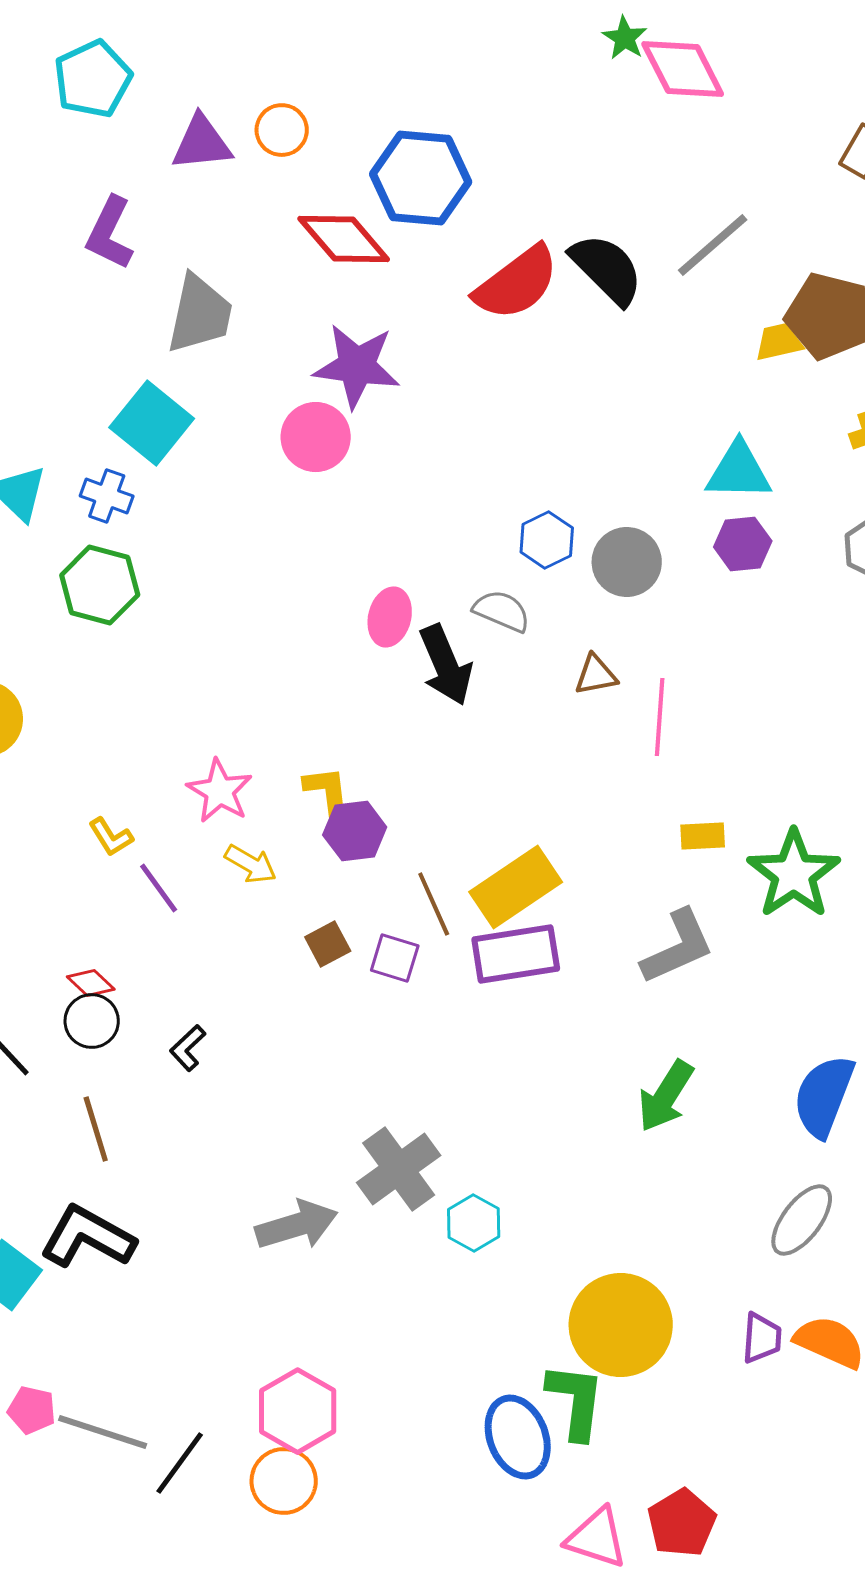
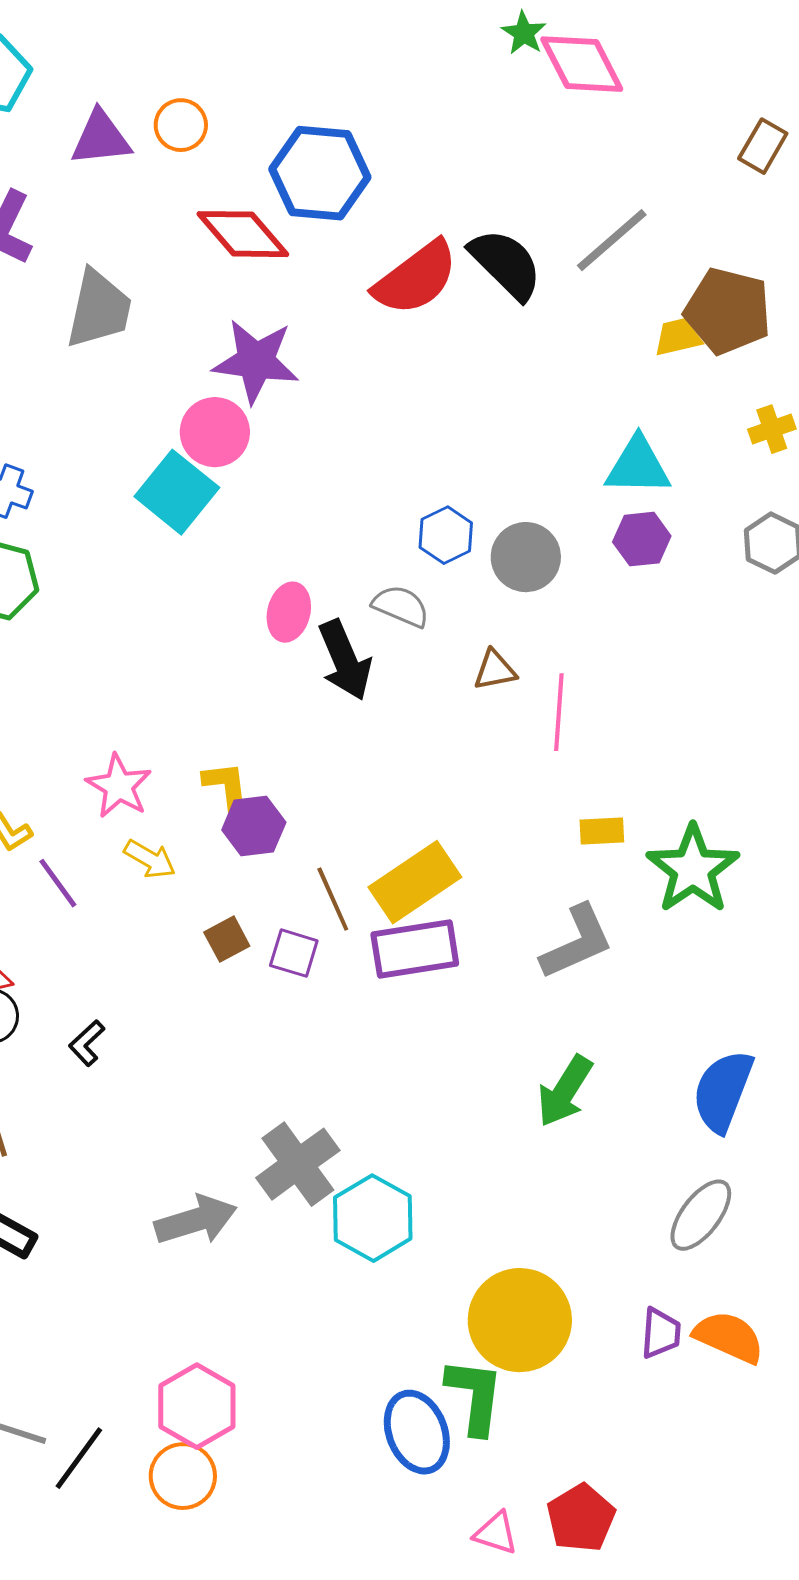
cyan square: (152, 423) -> (177, 492), moved
cyan hexagon: (474, 1223) -> (373, 1218), size x1.5
pink triangle: (597, 1538) -> (496, 1533), size x0.7

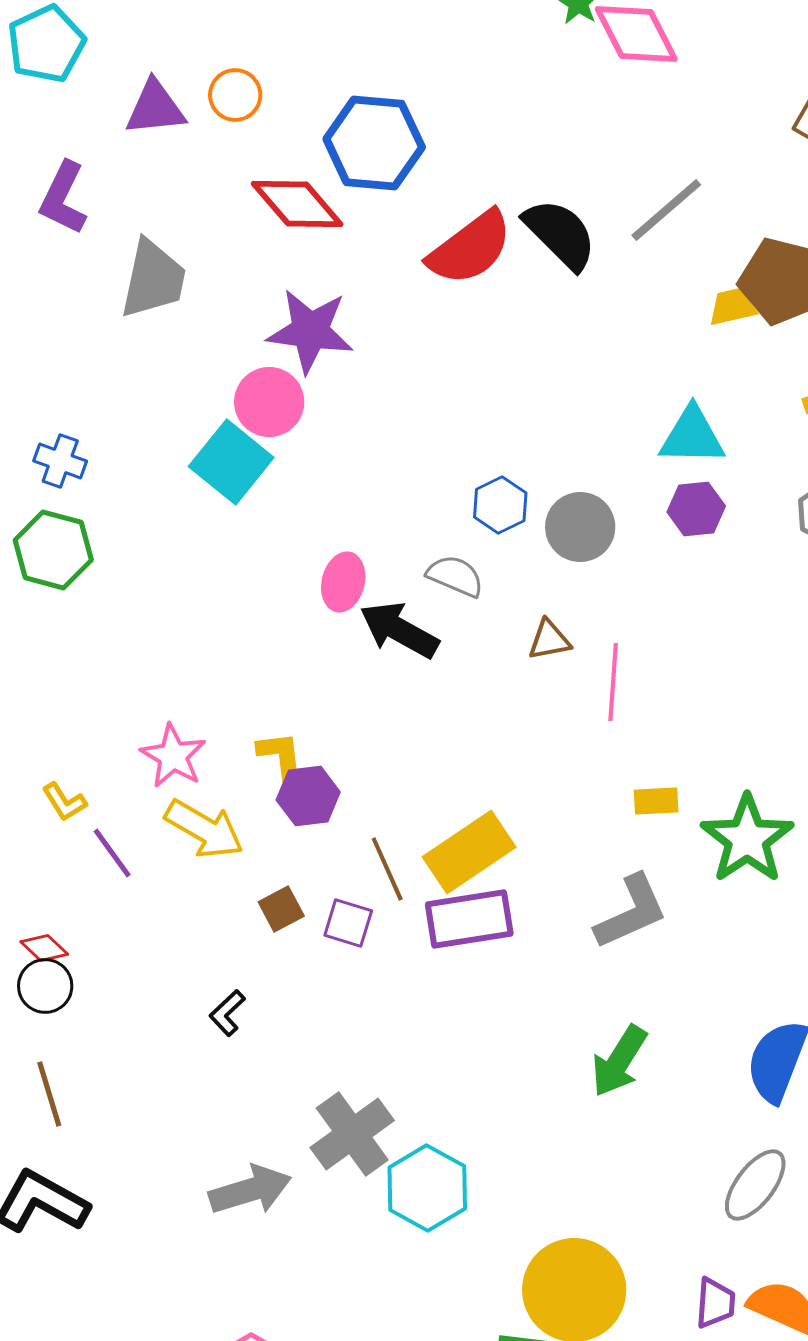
black arrow: (345, 660) -> (399, 630), turned 142
yellow arrow: (150, 859) -> (204, 829), size x1.5
black L-shape: (87, 1043) -> (227, 1013), moved

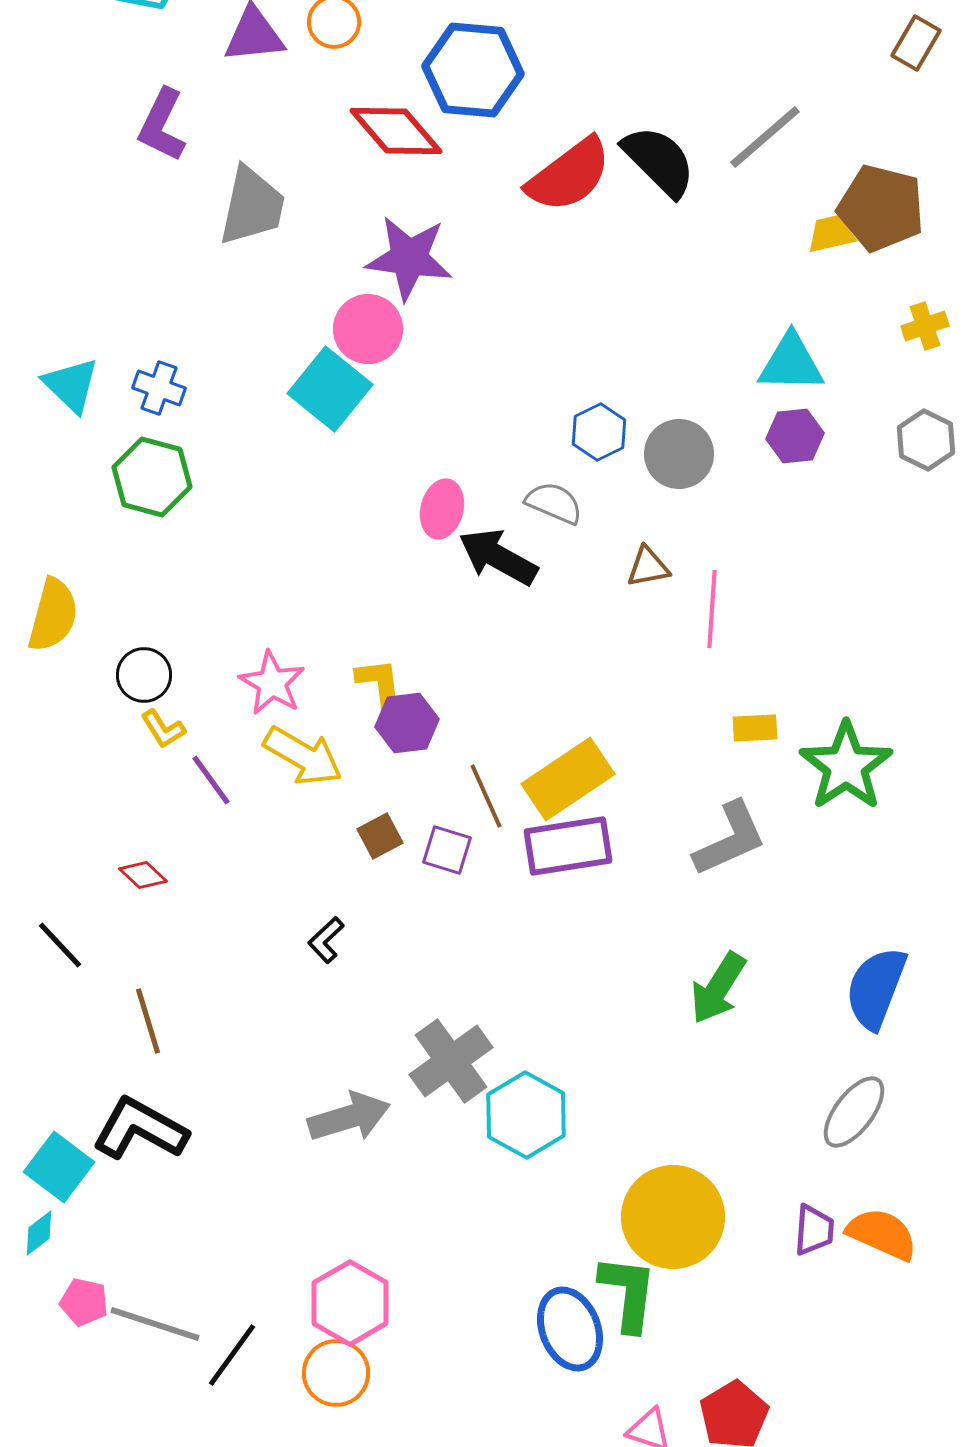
black circle: (45, 986) -> (144, 675), moved

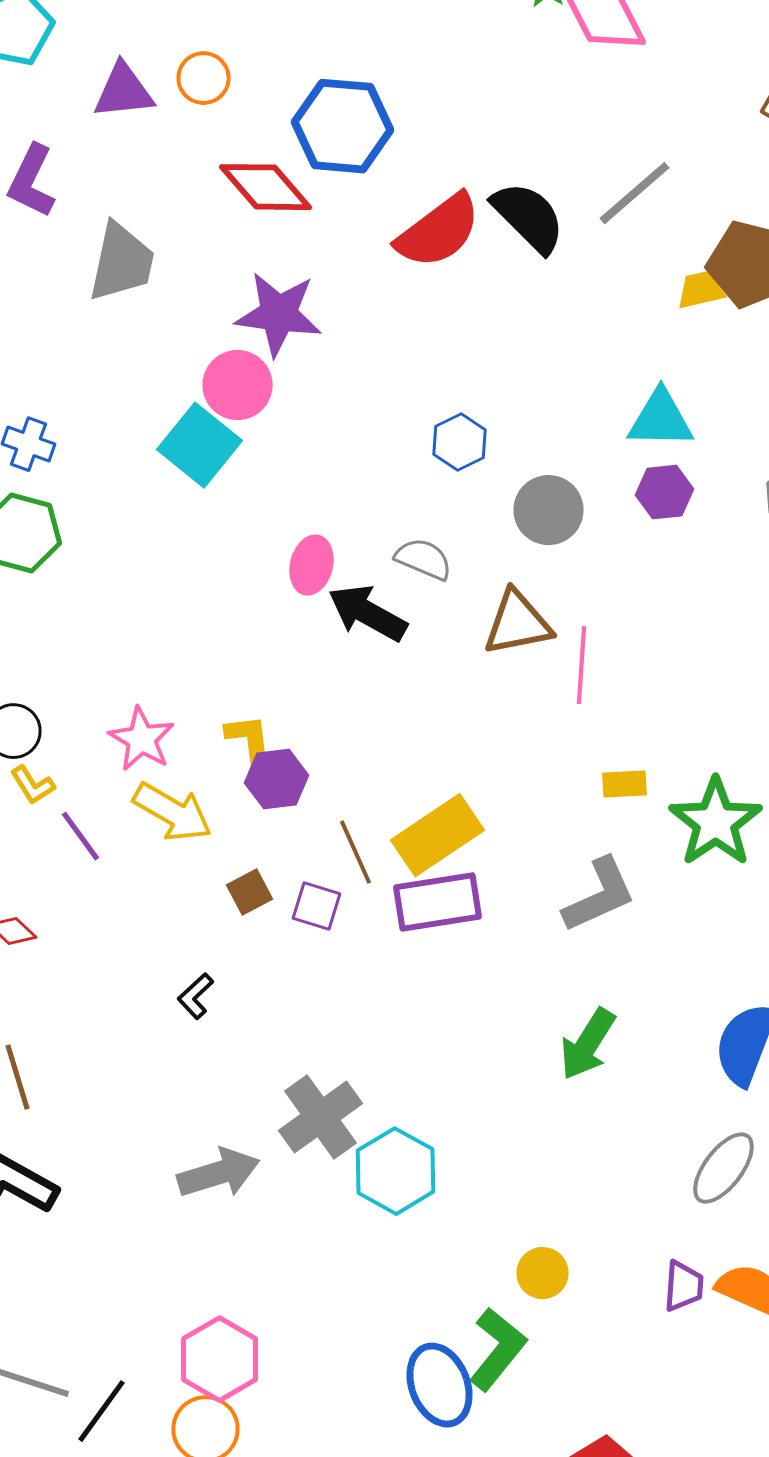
blue hexagon: (599, 432) -> (460, 442), moved
brown triangle: (648, 567) -> (518, 623), size x1.6
yellow circle: (673, 1217) -> (542, 1273), size x0.5
green L-shape: (628, 1293) -> (498, 1349), turned 32

